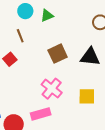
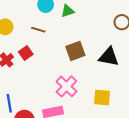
brown line: (20, 36) -> (38, 30), turned -56

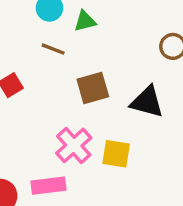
brown line: (38, 30) -> (53, 49), moved
yellow square: (102, 97) -> (116, 154), moved

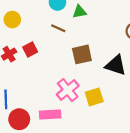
yellow square: (116, 154) -> (94, 97), turned -30

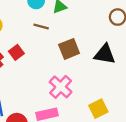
yellow square: (94, 97) -> (98, 109), moved

